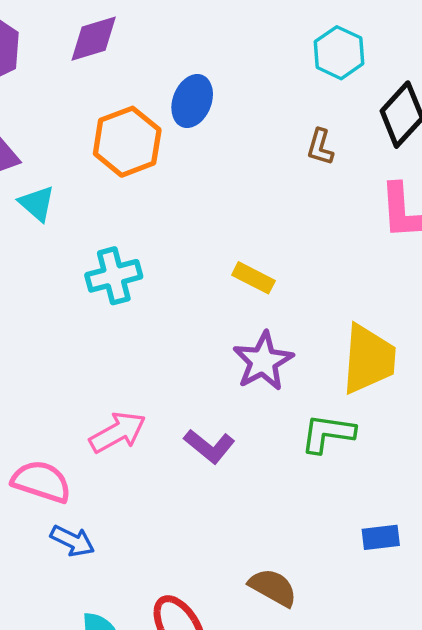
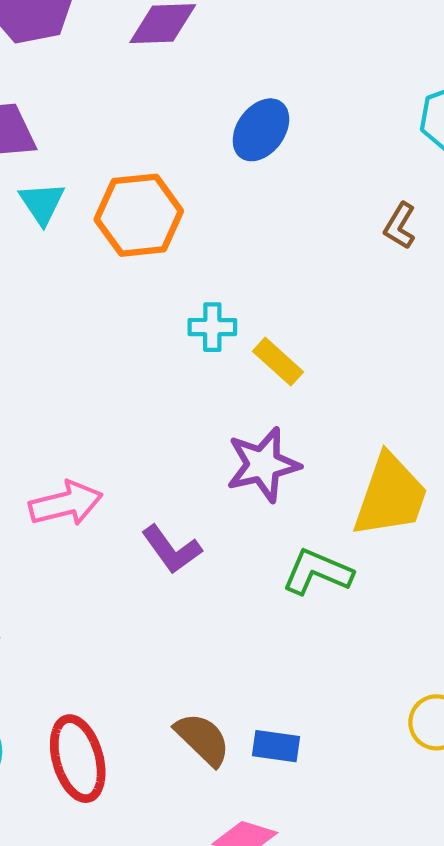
orange hexagon: (127, 142) -> (139, 215), moved
cyan cross: (114, 276) -> (212, 327), moved, size x0.7
blue rectangle: (381, 537) -> (276, 746), moved

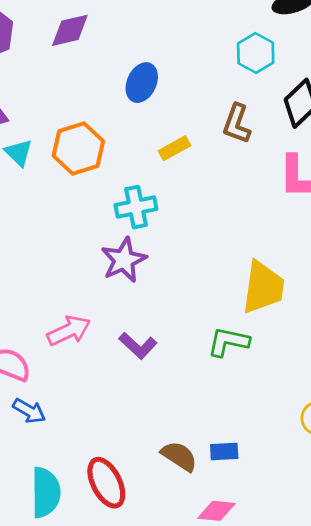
brown L-shape: (400, 226) -> (237, 124), size x1.4
cyan cross: (212, 327) -> (136, 207), size x1.4
yellow rectangle: (278, 362) -> (174, 148), moved, turned -60
purple star: (263, 465) -> (124, 260), moved

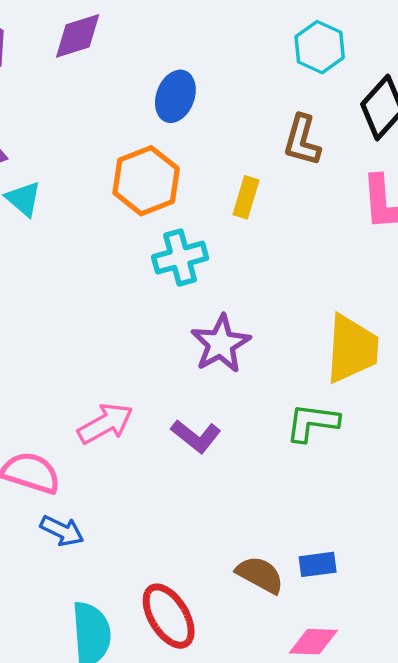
orange hexagon: (78, 148) -> (146, 181), moved
yellow rectangle: (174, 148) -> (246, 197), moved, turned -40
purple star: (124, 260) -> (221, 344), moved

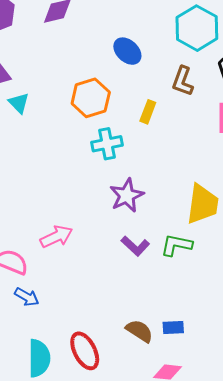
cyan hexagon: (320, 47) -> (197, 28), size x1.5
blue ellipse: (175, 96) -> (127, 51), moved, turned -72
purple L-shape: (196, 436) -> (135, 246), moved

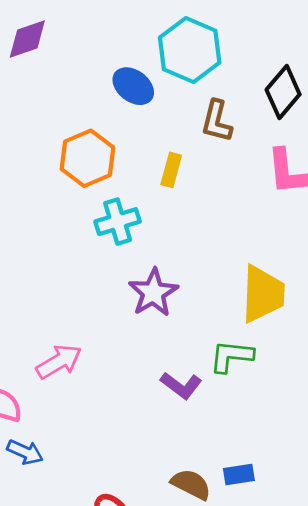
cyan hexagon: (197, 28) -> (190, 50), moved
purple L-shape: (135, 246) -> (181, 385), moved

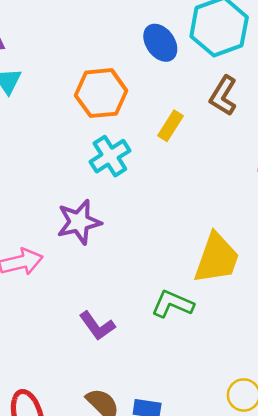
cyan cross: (118, 222) -> (110, 156), turned -33
purple star: (153, 293) -> (79, 222), moved
purple L-shape: (181, 385) -> (97, 326), moved

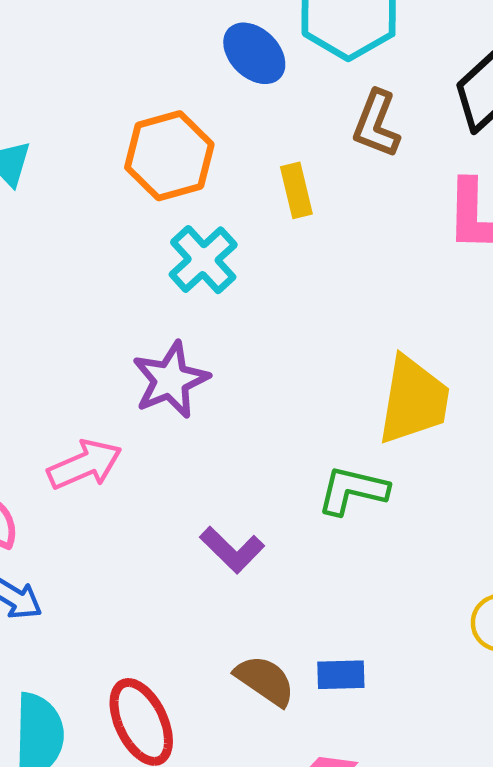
yellow rectangle: (171, 126) -> (296, 190), turned -36

